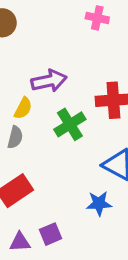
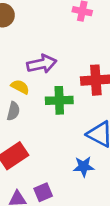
yellow semicircle: (23, 108) -> (20, 87), turned -90
green cross: (70, 124) -> (59, 100), turned 30

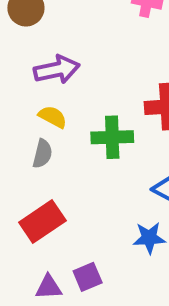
purple arrow: (42, 64) -> (57, 70), moved

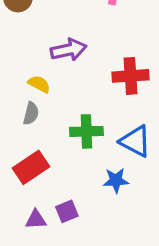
purple arrow: (57, 70) -> (69, 50), moved
green cross: (112, 137) -> (86, 131), moved

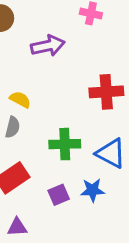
purple arrow: (69, 50) -> (48, 46), moved
purple square: (67, 211) -> (59, 195), moved

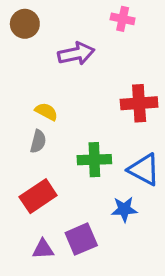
purple square: (59, 195) -> (81, 239), moved, size x1.4

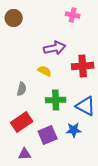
purple arrow: (76, 54) -> (55, 48), moved
yellow semicircle: (46, 112) -> (45, 71), moved
purple square: (81, 239) -> (48, 135), moved

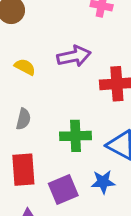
yellow semicircle: (45, 71) -> (25, 67), moved
red rectangle: (22, 122) -> (23, 170), turned -60

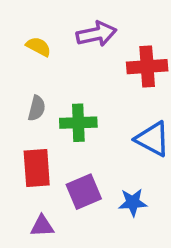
green cross: (76, 136) -> (78, 123), moved
blue star: (103, 182) -> (133, 202), moved

